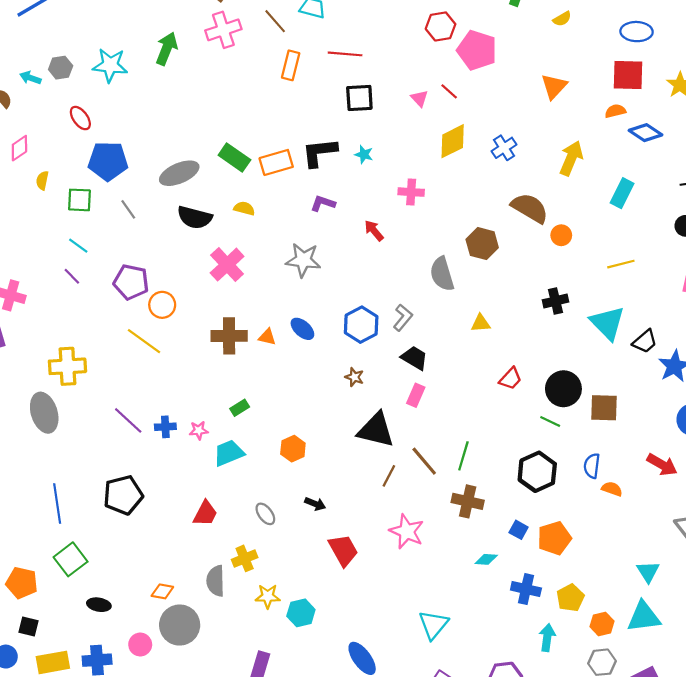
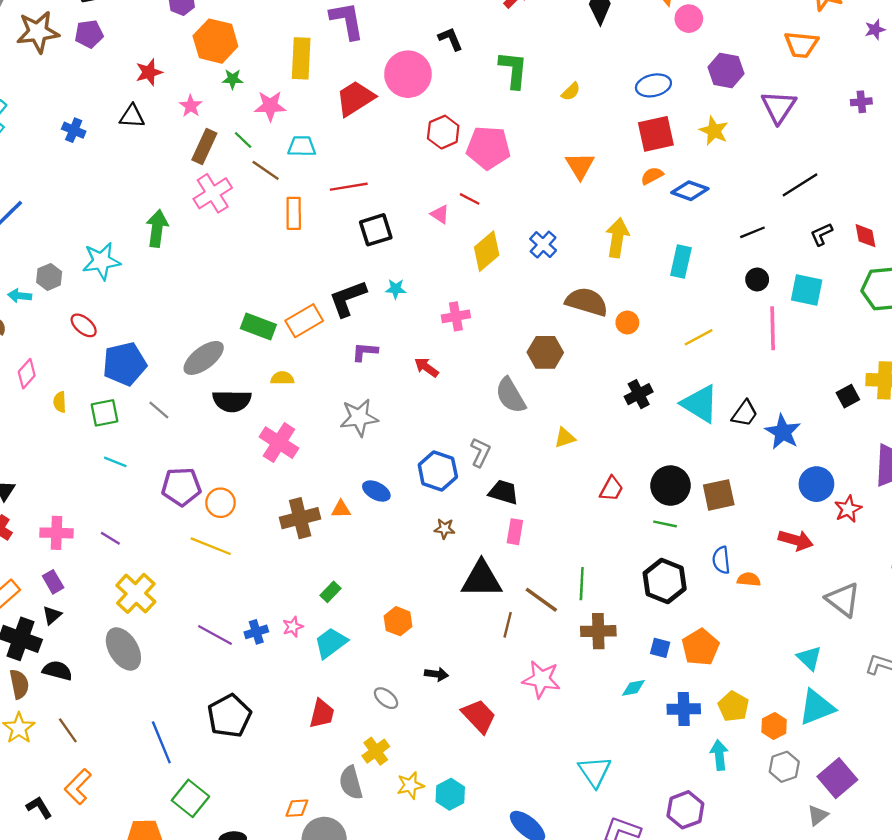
purple line: (72, 276) -> (110, 538), moved
yellow cross: (67, 366) -> (136, 593), turned -30

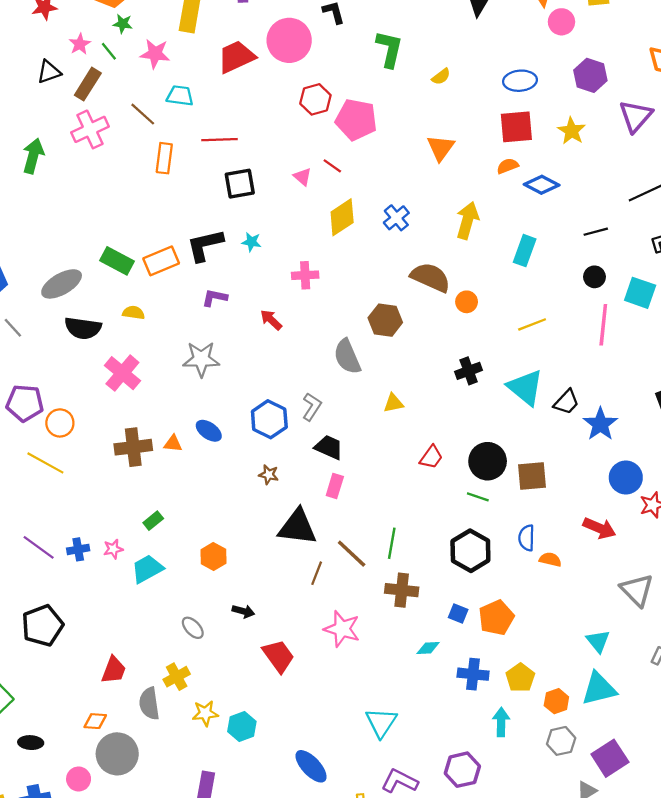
black triangle: (132, 116) -> (49, 72), moved, turned -30
green line: (243, 140) -> (109, 51), moved
red trapezoid: (322, 714) -> (114, 670), moved

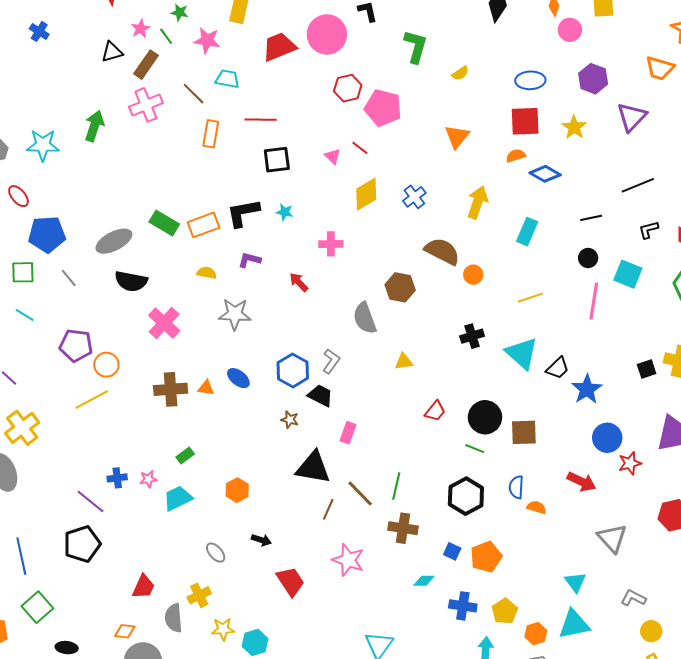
yellow semicircle: (134, 313) -> (207, 273), moved
black trapezoid: (329, 447) -> (321, 395), moved
yellow line: (45, 463) -> (92, 400), turned -60
purple line: (39, 547) -> (90, 501), moved

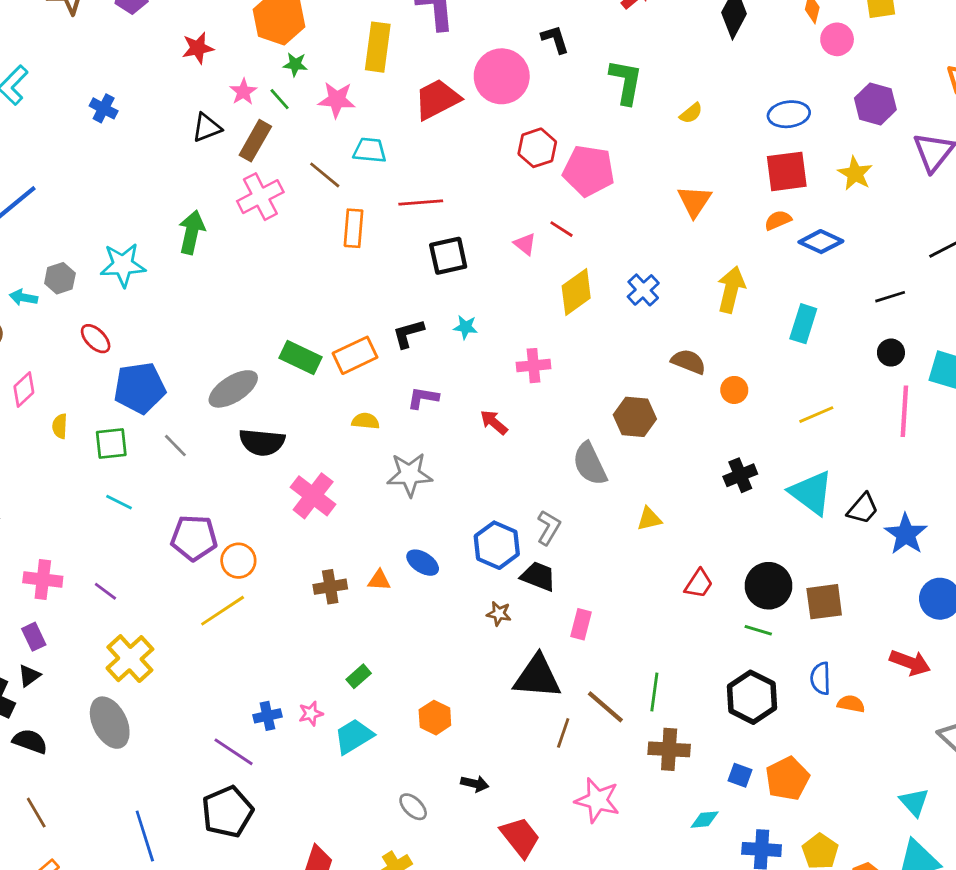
black L-shape: (243, 213) -> (408, 334), size x0.7
brown semicircle: (442, 251) -> (688, 362), size x0.7
brown cross: (171, 389) -> (330, 587), size x0.7

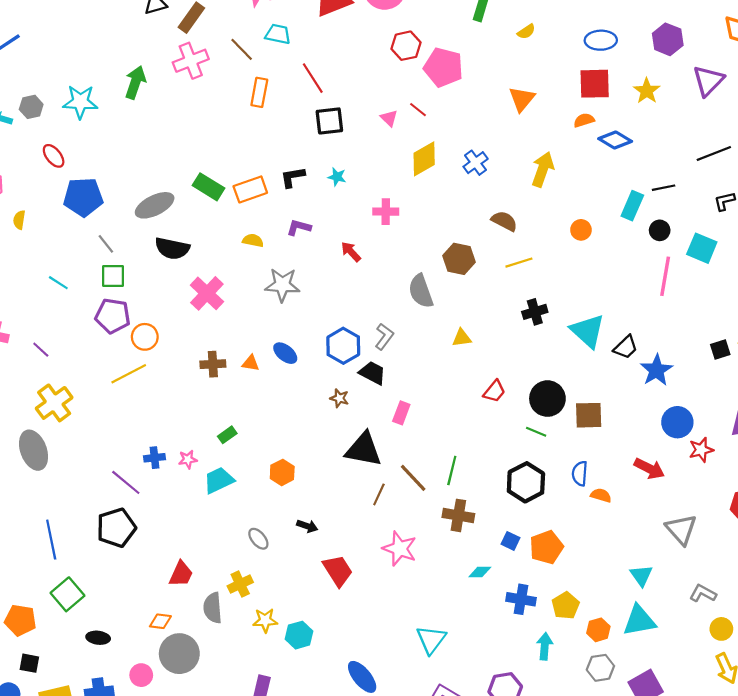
red line: (421, 202) -> (313, 78), turned 56
cyan rectangle: (803, 324) -> (632, 206), moved
orange circle: (734, 390) -> (581, 230), moved
yellow line: (816, 415) -> (519, 263), moved
green square: (111, 443) -> (113, 276), moved

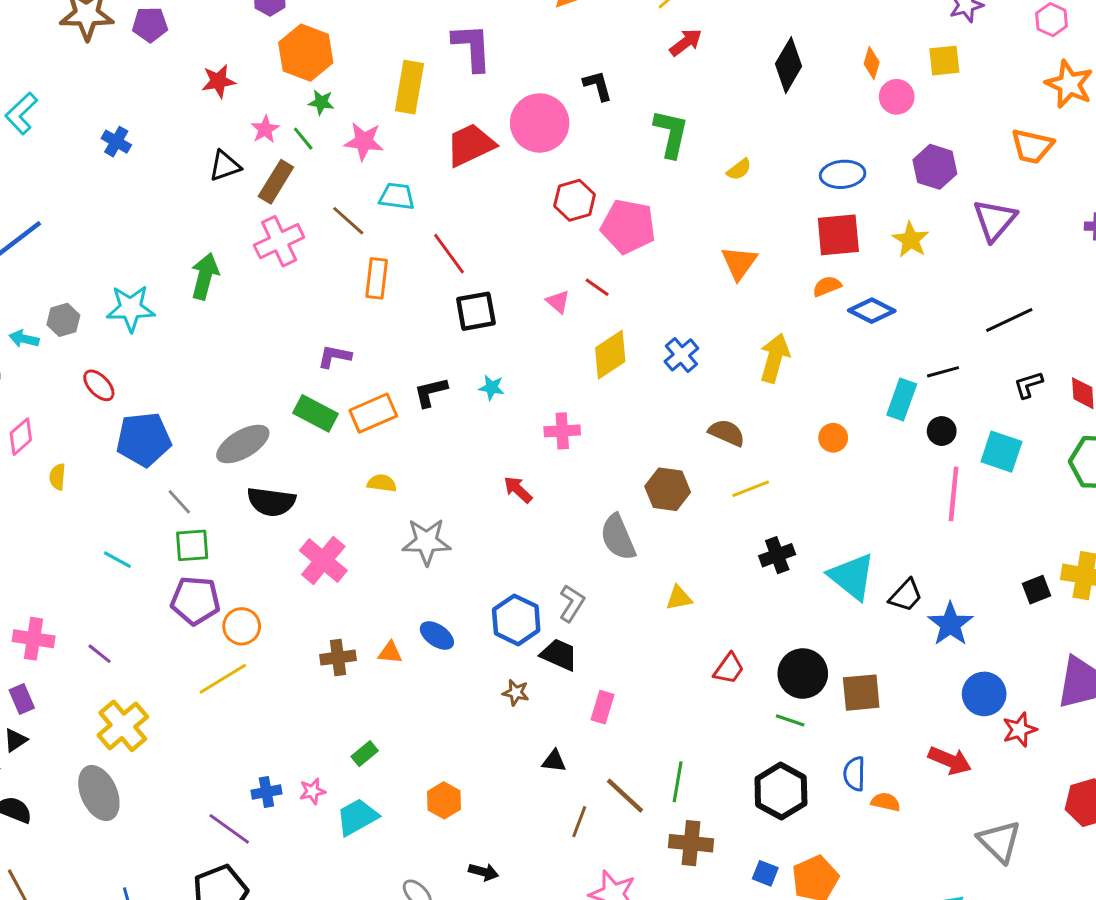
purple L-shape: (299, 227) -> (334, 356), moved
black triangle: (364, 450) -> (554, 761), size x0.5

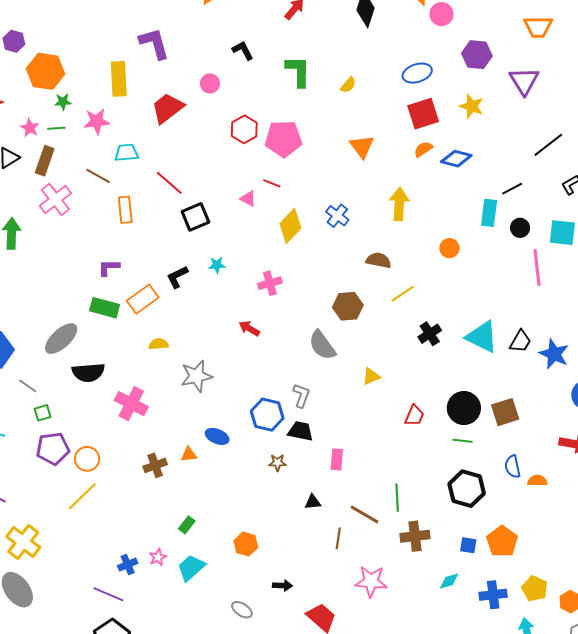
pink circle: (540, 123) -> (210, 83), size x0.5
green line: (303, 139) -> (56, 128), turned -42
green square: (192, 545) -> (43, 413), size x0.7

